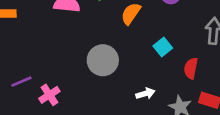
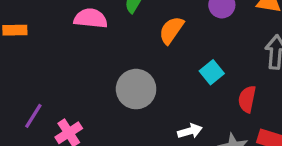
purple line: (21, 82) -> (33, 116), turned -35

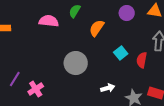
red semicircle: (247, 99) -> (142, 60), moved

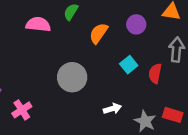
purple circle: (127, 13) -> (136, 24), moved

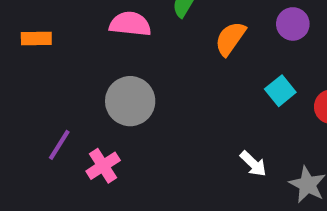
gray circle: (72, 77) -> (130, 101), moved
white arrow: (112, 109) -> (253, 164), turned 60

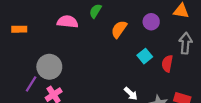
gray circle: (130, 101) -> (49, 67), moved

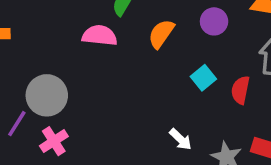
pink semicircle: (68, 22) -> (100, 35), moved

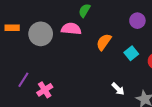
orange semicircle: (161, 34) -> (104, 42), moved
gray circle: (47, 95) -> (41, 34), moved

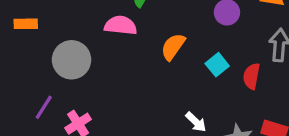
gray circle: (41, 34) -> (72, 60), moved

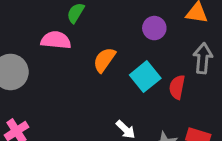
cyan square: (217, 65) -> (145, 77), size x1.4

